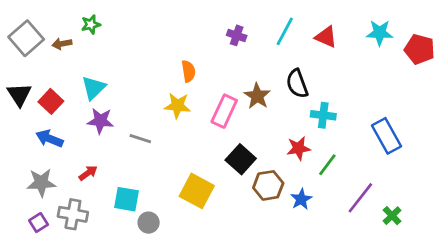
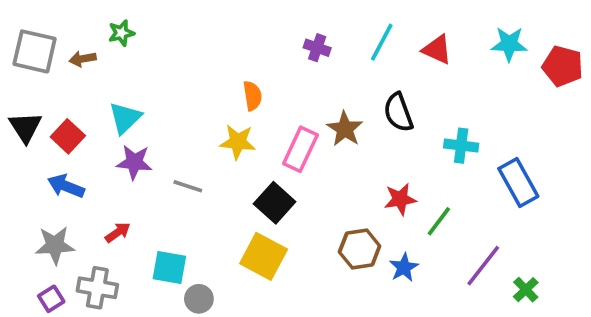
gray square: (26, 38) -> (35, 51), turned -36
cyan cross: (323, 115) -> (461, 146), moved
black square: (241, 159) -> (275, 203), moved

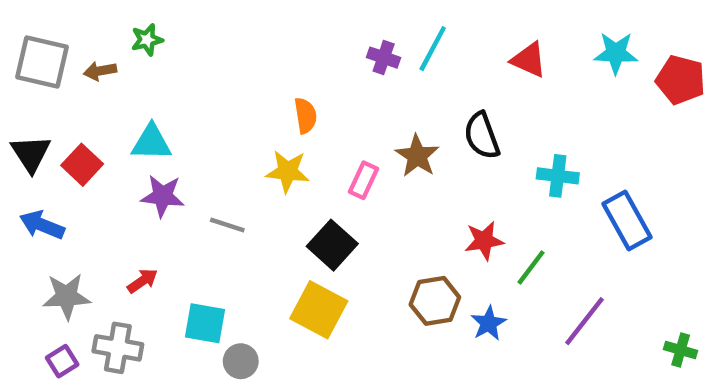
cyan line: (382, 42) -> (433, 49), moved
cyan triangle: (125, 118) -> (151, 142), turned 45
pink rectangle: (300, 149) -> (364, 180), size x0.7
blue arrow: (66, 186) -> (42, 225), moved
green cross: (526, 290) -> (681, 350), moved, turned -30

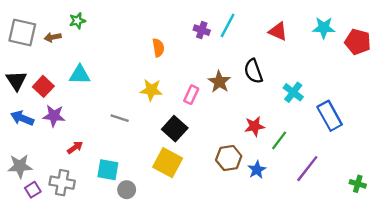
orange semicircle: (305, 116) -> (158, 48), moved
cyan cross: (558, 176) -> (293, 92), turned 30
purple star: (163, 196) -> (54, 116), moved
gray star: (67, 296) -> (20, 166), moved

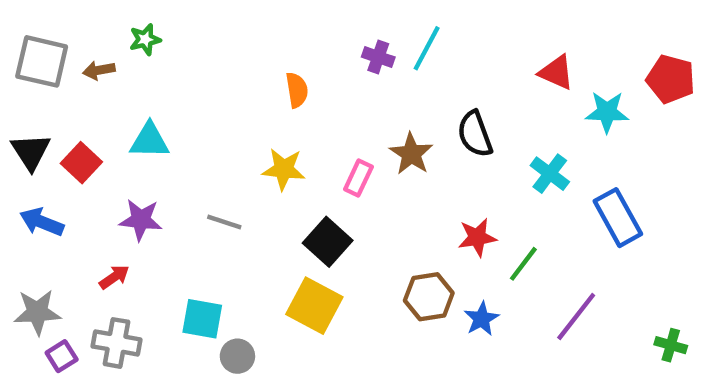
cyan star: (324, 28) -> (607, 112), moved
red triangle: (278, 31) -> (556, 72), moved
purple star: (54, 116) -> (141, 220), moved
red arrow: (75, 147) -> (114, 277), moved

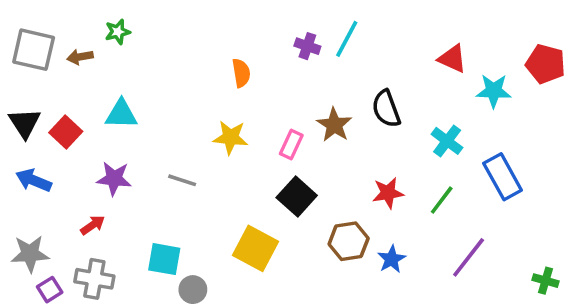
black square: (328, 242) -> (297, 196), moved
green line: (523, 264) -> (442, 200), moved

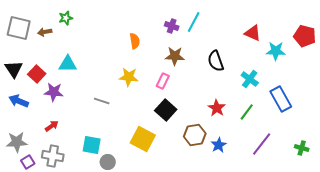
brown star: (334, 125) -> (175, 56), moved, turned -30
purple star: (114, 179) -> (54, 92), moved
red star: (388, 193) -> (217, 108), turned -30
green cross: (546, 281) -> (302, 148), moved

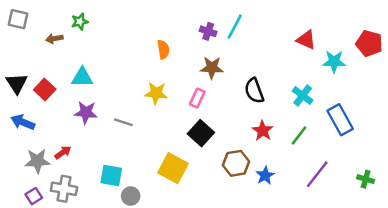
gray square: (19, 28) -> (18, 19), moved, size x0.7
black semicircle: (216, 61) -> (254, 91), moved
purple star: (54, 92) -> (86, 112), moved
gray star: (17, 142) -> (37, 161), moved

